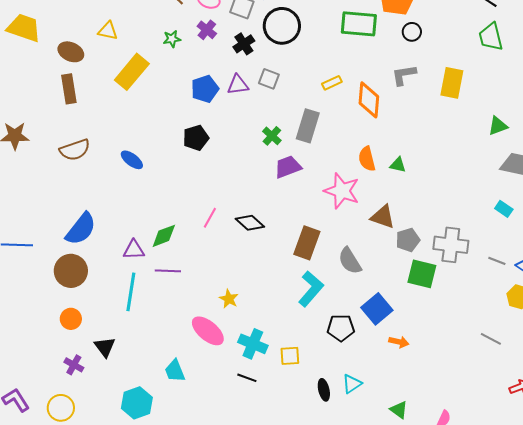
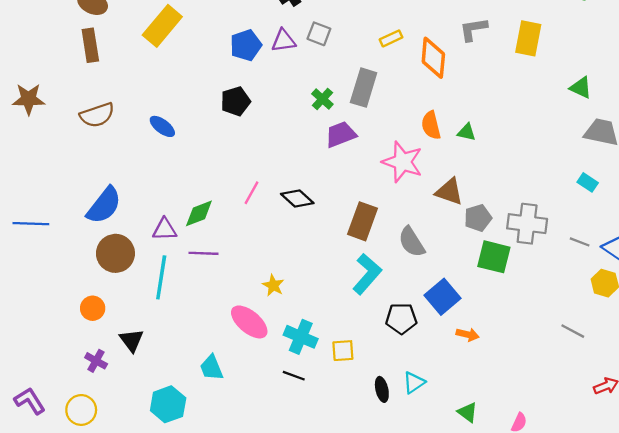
green triangle: (498, 126) -> (581, 88), turned 45
brown circle: (71, 271) -> (115, 253), moved

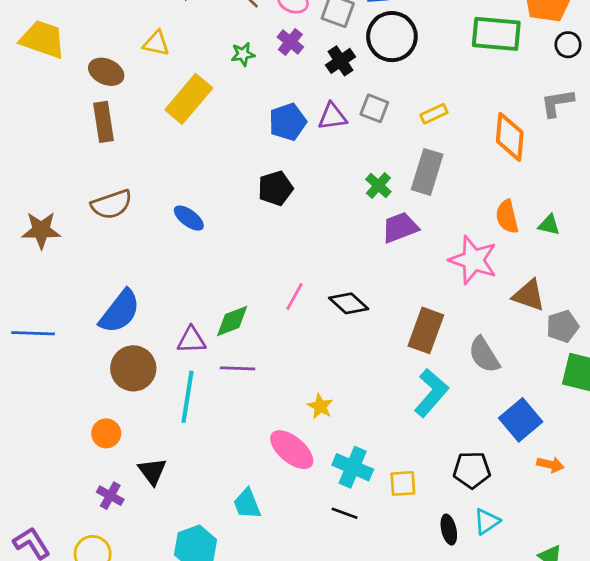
yellow rectangle: (391, 38) -> (434, 114), moved
brown star: (29, 99) -> (41, 230), moved
black pentagon: (401, 319) -> (472, 470), moved

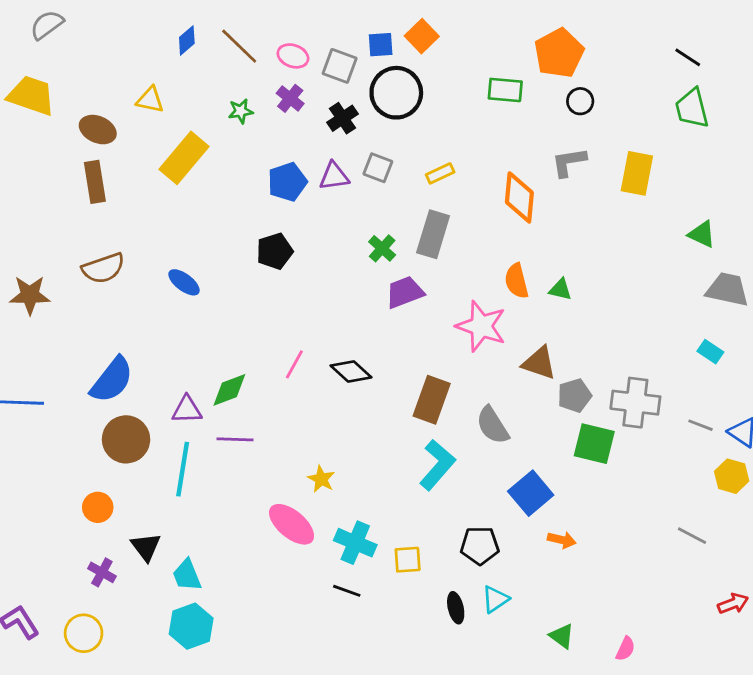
green rectangle: (496, 34) -> (505, 90), size x0.7
cyan trapezoid: (247, 504) -> (187, 575), moved

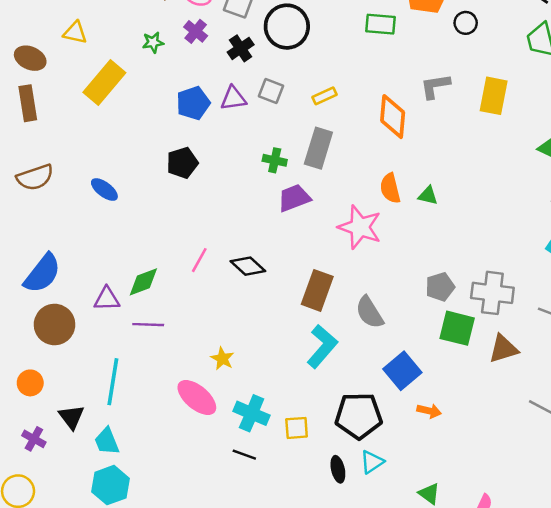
black circle: (580, 101) -> (466, 23), moved
green cross: (382, 248) -> (275, 160), turned -30
brown triangle: (539, 363) -> (503, 349), moved, turned -36
cyan line: (183, 469) -> (113, 382), moved
black pentagon: (480, 546) -> (359, 416), size x1.4

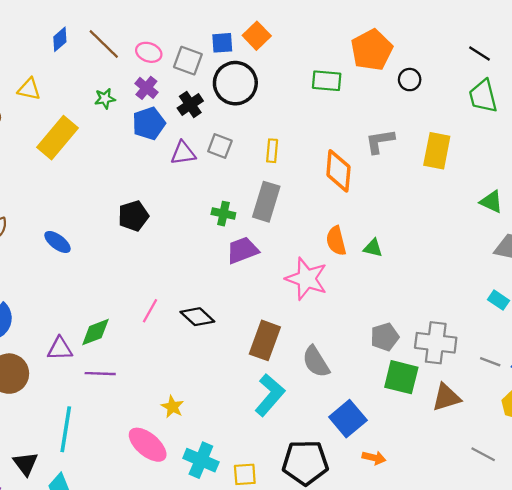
yellow rectangle: (325, 96) -> (272, 151), turned -60
blue pentagon: (193, 103) -> (149, 123), moved

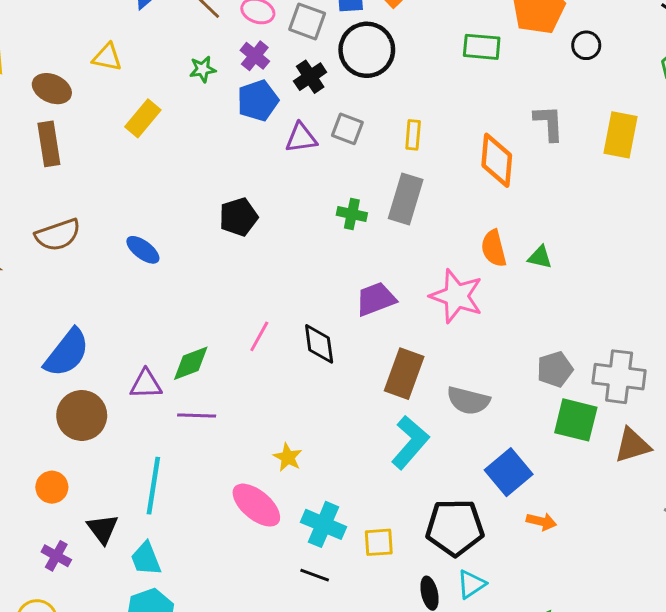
yellow rectangle: (57, 138) -> (143, 118), size x0.7
gray L-shape: (380, 141) -> (549, 123), turned 96
purple trapezoid: (242, 250) -> (376, 299), moved
black diamond: (197, 317) -> (319, 344), turned 40
gray semicircle: (316, 362) -> (468, 401), turned -44

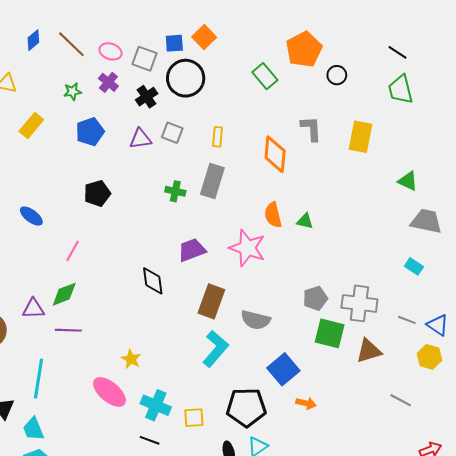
green rectangle: (482, 47) -> (265, 76), turned 45
blue pentagon: (258, 101) -> (90, 132), moved
pink line: (259, 336) -> (72, 251), moved

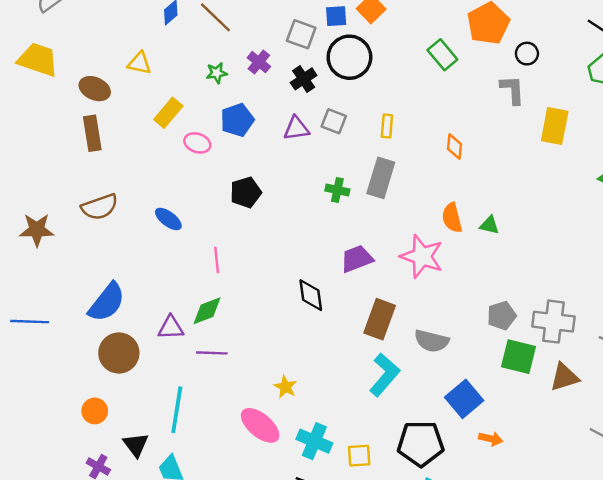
pink ellipse: (111, 51) -> (197, 143), moved
gray L-shape: (311, 129) -> (512, 90), moved
orange diamond: (275, 154) -> (454, 147), size x0.6
pink line: (72, 251) -> (217, 260), turned -35

